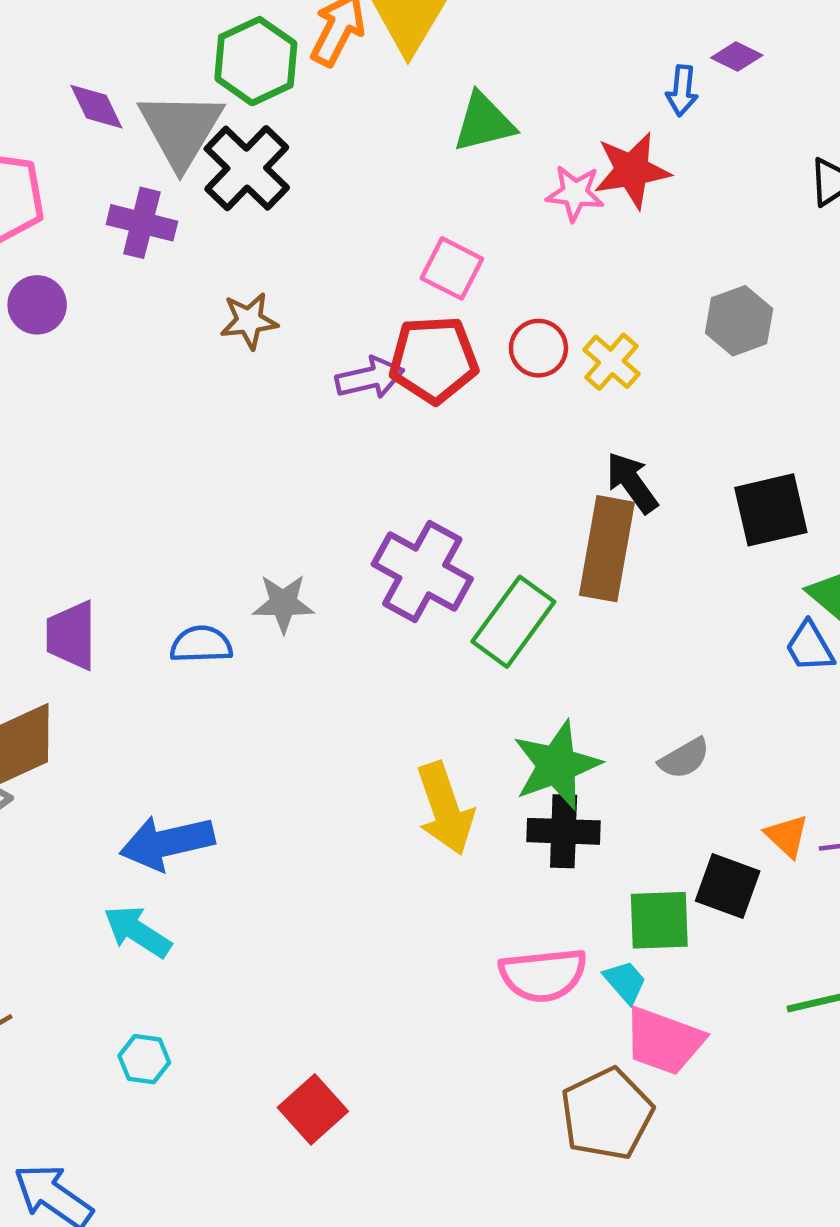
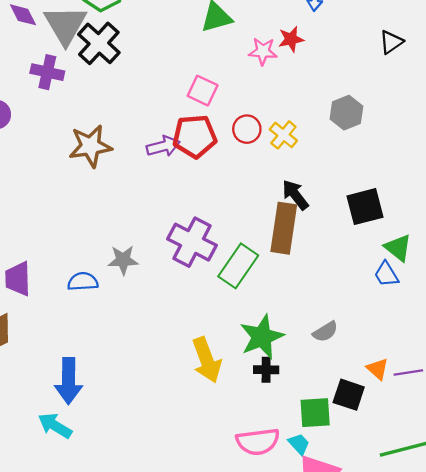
red star: (632, 170) -> (291, 39), size x0.7
brown star: (249, 321) -> (90, 146), moved, size x1.5
black cross: (564, 831) -> (266, 370), size x0.7
blue arrow: (167, 843) -> (68, 381), turned -75

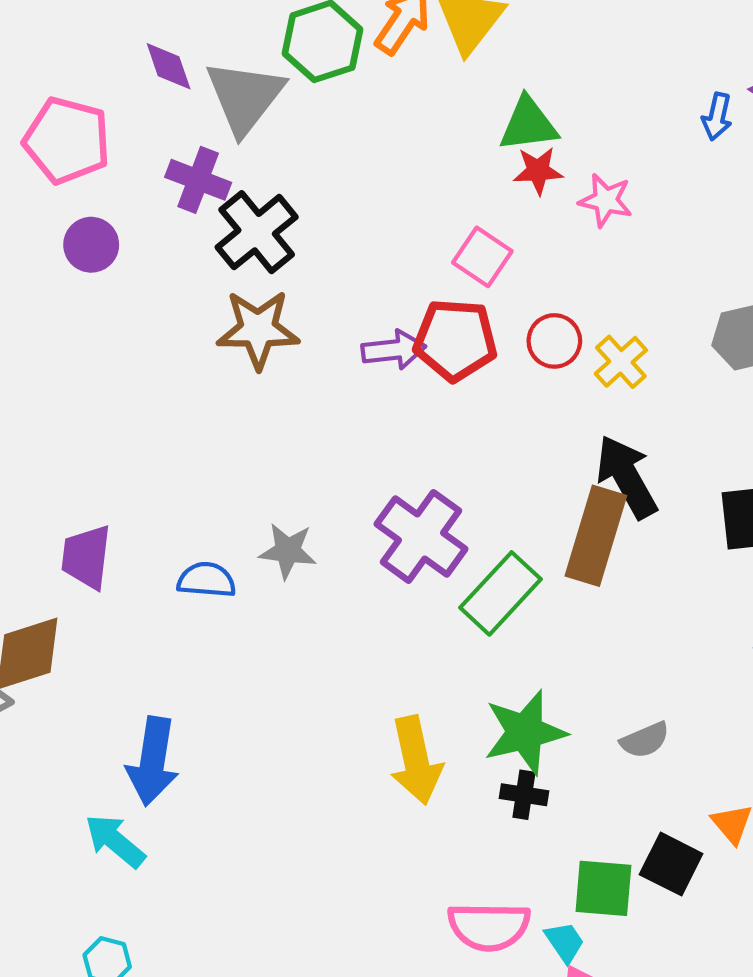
red star: (291, 39) -> (538, 171), moved
black cross: (99, 43) -> (257, 232), moved
black arrow: (295, 195) -> (627, 477), size x1.4

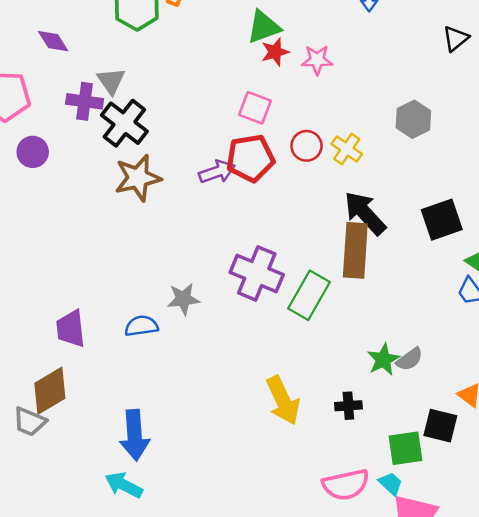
gray triangle: (245, 97) -> (111, 81), moved, size x0.6
green star: (525, 732) -> (383, 360), moved, size x0.7

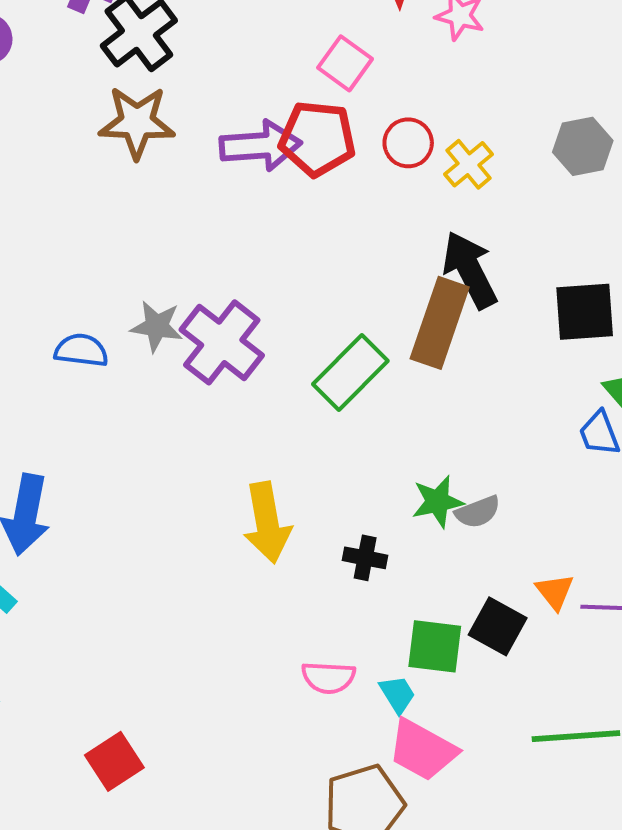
purple arrow: (217, 172) -> (261, 146), size x1.4
purple cross: (257, 273) -> (222, 342), moved
pink semicircle: (346, 485) -> (328, 677), size x0.7

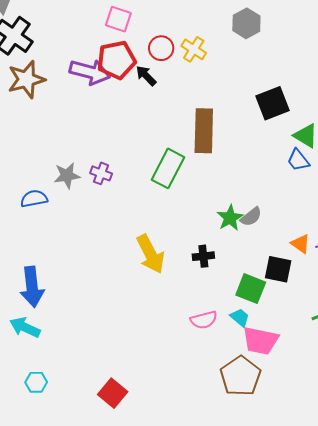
purple arrow: (261, 146) -> (90, 72), turned 36
black arrow: (470, 270) -> (146, 76), moved, size x0.6
purple cross: (222, 342) -> (101, 173), size x0.5
green square: (435, 646) -> (251, 289), turned 32

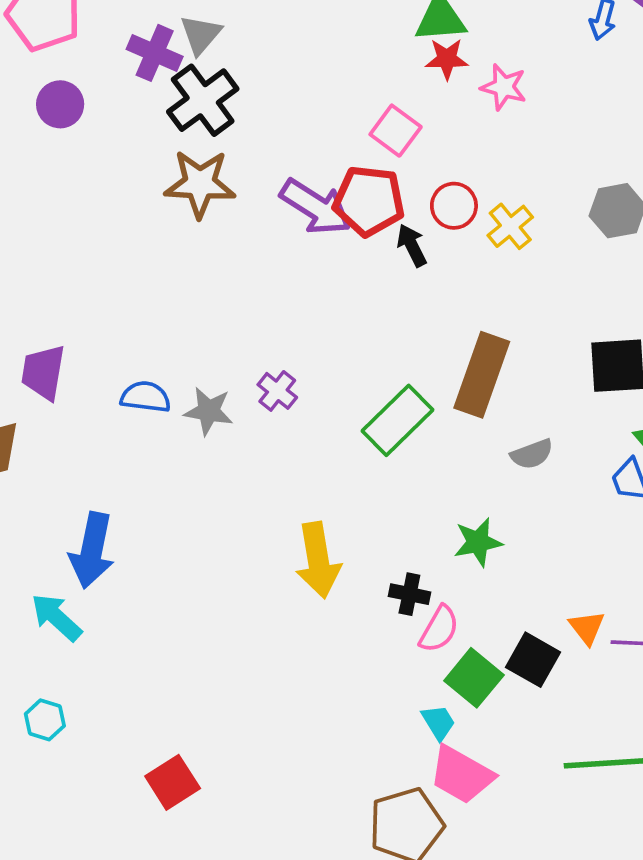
gray star: (67, 175) -> (209, 411), moved
gray semicircle: (251, 217) -> (532, 454), moved
pink semicircle: (204, 320) -> (439, 629), moved, turned -64

